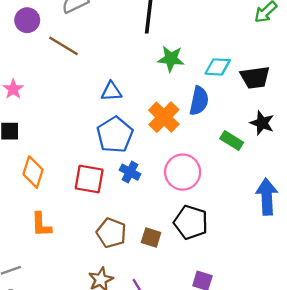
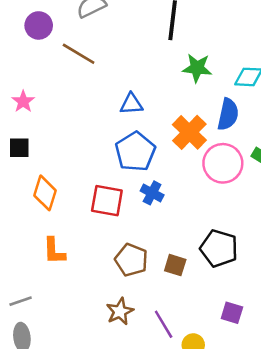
pink circle: (183, 172) -> (223, 163), moved

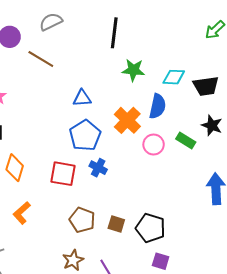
pink circle: (223, 163) -> (154, 144), size x0.7
black pentagon: (219, 248) -> (151, 228), moved
orange L-shape: (54, 251) -> (22, 213), turned 50

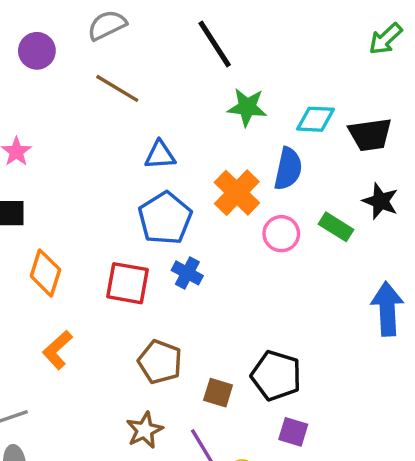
black line: (114, 33) -> (215, 44), turned -40
brown line: (41, 59) -> (117, 88), moved
brown square: (116, 224) -> (218, 393), moved

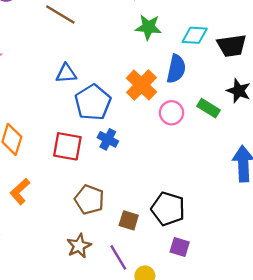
blue triangle: (160, 155) -> (66, 73), moved

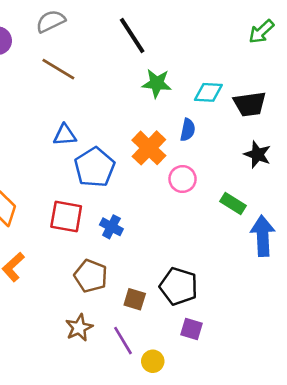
blue semicircle: (176, 69) -> (188, 130), size x0.7
green rectangle: (209, 108) -> (233, 204), moved
blue cross: (108, 139) -> (111, 227), moved

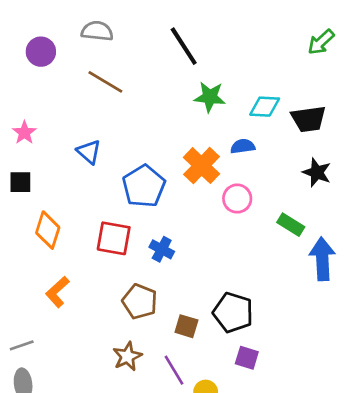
gray semicircle: (51, 21) -> (97, 31), turned 32
blue semicircle: (188, 130) -> (243, 146), turned -110
blue triangle: (65, 135) -> (89, 152), moved, turned 45

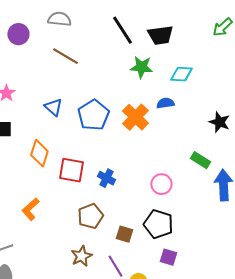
black trapezoid: (309, 119) -> (160, 35), moved
blue pentagon: (144, 186) -> (93, 115), moved
pink circle: (237, 199) -> (161, 184), moved
orange diamond: (48, 230) -> (39, 153), moved
brown pentagon: (140, 301) -> (90, 216), turned 30

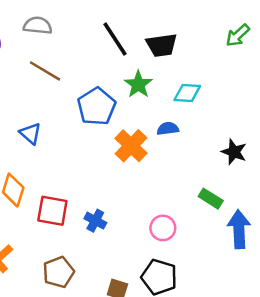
green star: (141, 67) -> (138, 84), turned 30
blue pentagon: (93, 115) -> (97, 107), moved
brown pentagon: (90, 216) -> (59, 272), moved

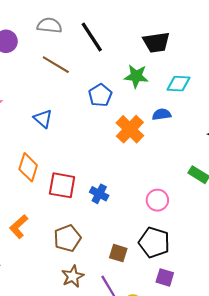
black line: (115, 39) -> (92, 37), moved
green star: (138, 84) -> (136, 76), turned -30
blue pentagon: (97, 107) -> (100, 95), size x0.7

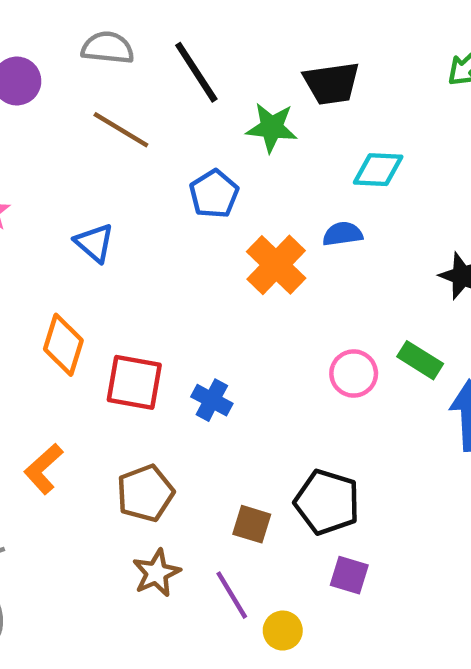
green star: (136, 76) -> (272, 128), moved
pink circle: (157, 200) -> (354, 373), moved

